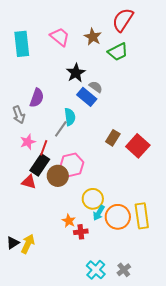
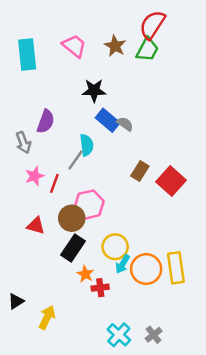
green trapezoid: (118, 52) -> (147, 50), moved, turned -35
black star: (76, 73) -> (94, 90), turned 30
gray semicircle: (96, 87) -> (125, 124), moved
black rectangle: (40, 165) -> (73, 248), moved
yellow arrow: (28, 244) -> (47, 317), moved

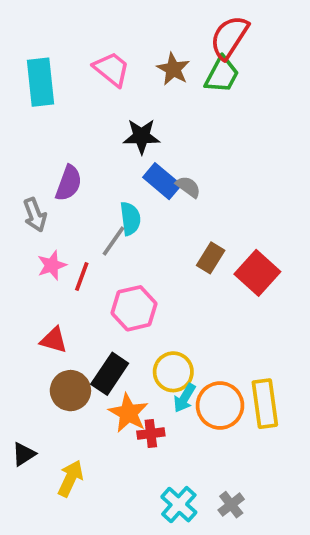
brown circle: (72, 218) -> (70, 391), moved
orange star: (85, 274) -> (128, 413), size x1.5

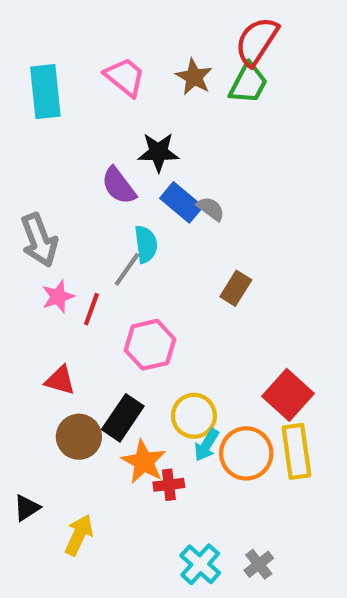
purple semicircle: (69, 183) -> (119, 186), moved, turned 123
gray arrow: (35, 215) -> (39, 240), size x1.4
red square: (257, 273) -> (288, 395), moved

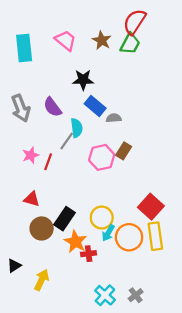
purple semicircle: (119, 186) -> (52, 107), moved
gray semicircle: (211, 209) -> (114, 118), moved, turned -40
gray arrow: (39, 240) -> (21, 108), moved
pink hexagon: (150, 345) -> (102, 157), moved

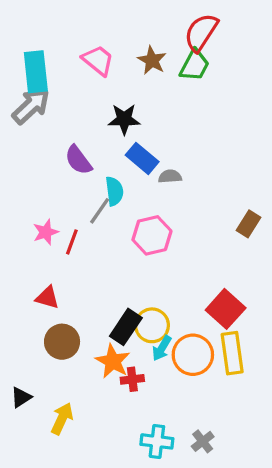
gray arrow: (21, 108) -> (31, 106), moved, turned -112
brown rectangle: (124, 151) -> (248, 224), moved
black rectangle: (65, 219) -> (126, 327), moved
cyan cross: (105, 295) -> (157, 441), turned -35

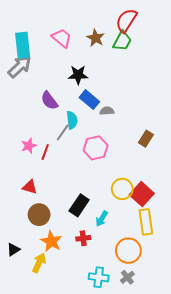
brown rectangle: (248, 224) -> (146, 139), moved
yellow circle: (152, 325) -> (122, 189), moved
orange circle: (193, 355) -> (128, 251), moved
orange star: (113, 361) -> (51, 241), moved

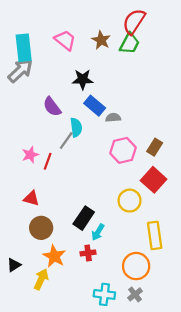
pink hexagon: (96, 148) -> (123, 150), moved
red square: (142, 194) -> (154, 180), moved
cyan arrow: (102, 219) -> (98, 232), moved

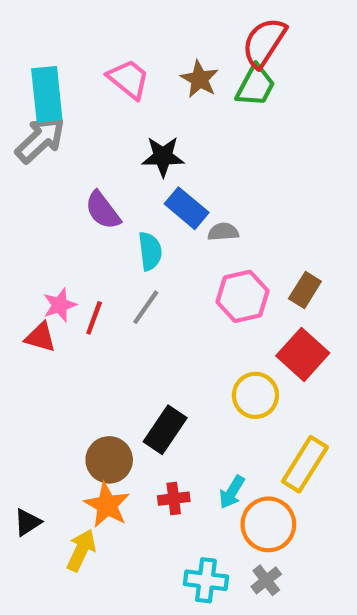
gray line: (66, 141) -> (146, 307), moved
red triangle: (31, 198) -> (40, 337), moved
brown circle: (41, 228) -> (109, 460), moved
cyan arrow: (98, 232) -> (232, 492), moved
yellow rectangle: (155, 235) -> (305, 464), turned 40

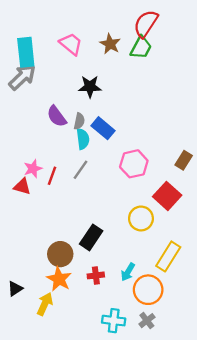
blue rectangle: (187, 208) -> (103, 128), moved
gray semicircle: (223, 232) -> (79, 121), moved, turned 105
brown rectangle: (305, 290) -> (184, 160), moved

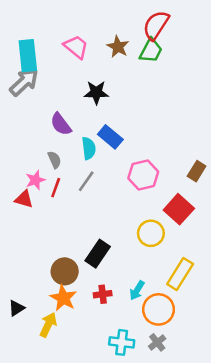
gray semicircle: (79, 121) -> (54, 160), moved, turned -35

